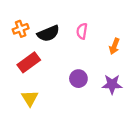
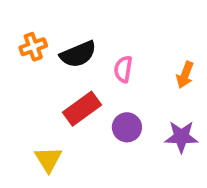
pink semicircle: (82, 31) -> (123, 69), moved
red rectangle: (29, 62) -> (82, 109), moved

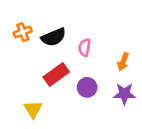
orange arrow: (185, 75) -> (123, 62), moved

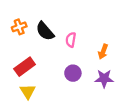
black semicircle: (54, 37) -> (45, 31), turned 72
red rectangle: (56, 75) -> (25, 67), moved

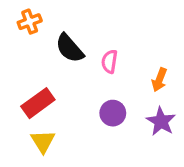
orange cross: (19, 27) -> (30, 22), moved
purple star: (104, 79) -> (161, 121), turned 30

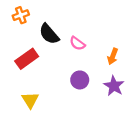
pink semicircle: (109, 62) -> (77, 43), turned -63
red rectangle: (38, 103) -> (27, 59), moved

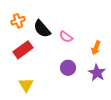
orange cross: (21, 15) -> (18, 21), moved

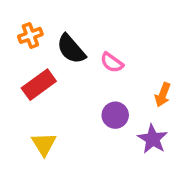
orange arrow: (96, 48) -> (163, 95), moved
purple star: (97, 73) -> (153, 139), moved

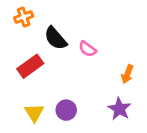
orange cross: (30, 35) -> (24, 17), moved
purple circle: (115, 115) -> (66, 110), moved

